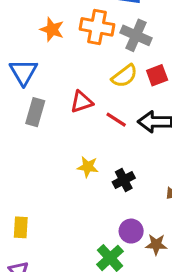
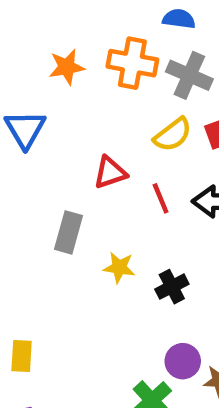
orange star: (52, 30) -> (67, 67), turned -30
gray rectangle: (35, 112) -> (68, 232), moved
red line: (116, 120) -> (161, 198), turned 35

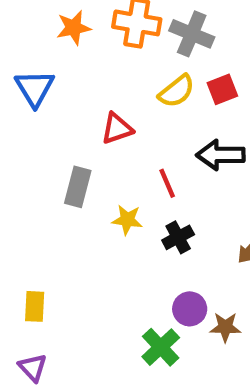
red line: (161, 198) -> (167, 183), moved

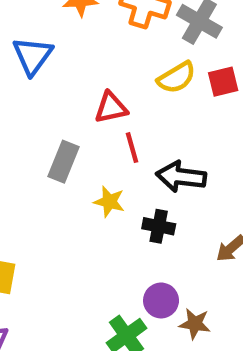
black arrow: (221, 155) -> (181, 177), moved
red line: (167, 183) -> (132, 148), moved
black cross: (178, 237) -> (159, 226), turned 32

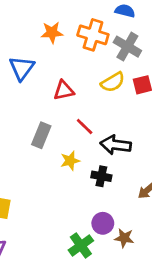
red triangle: (111, 108) -> (64, 90), moved
red line: (132, 148) -> (85, 126), turned -30
yellow star: (109, 202) -> (70, 161), turned -30

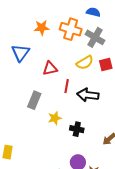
red line: (85, 126) -> (67, 86), moved, turned 56
black arrow: (116, 145) -> (88, 95), moved

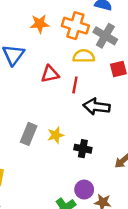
yellow semicircle: (85, 63) -> (84, 56), moved, turned -150
red line: (67, 86) -> (75, 85), moved
gray rectangle: (34, 100) -> (29, 134), moved

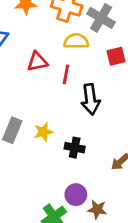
black arrow: (96, 107) -> (91, 99), turned -105

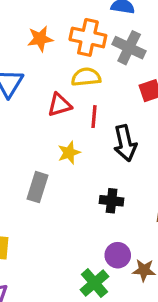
yellow semicircle: (76, 41) -> (86, 77), moved
yellow star: (43, 132) -> (69, 153), moved

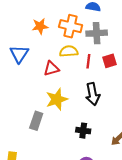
gray cross: (129, 48) -> (97, 33), turned -30
red line: (94, 117) -> (88, 61), moved
yellow star: (69, 153) -> (57, 99), size x1.5

